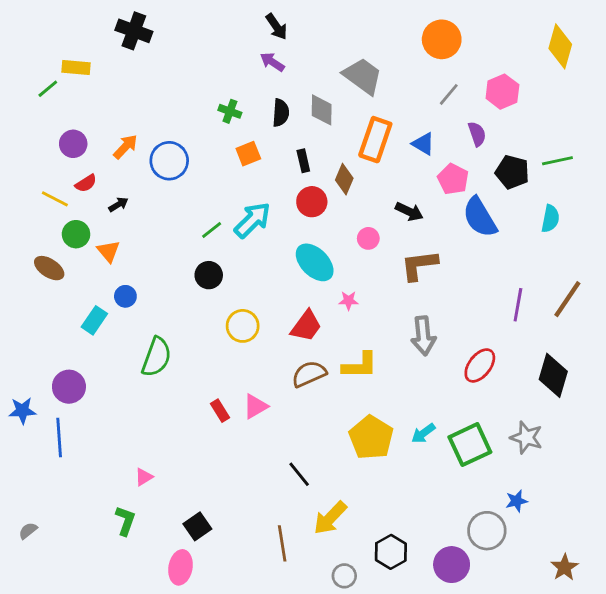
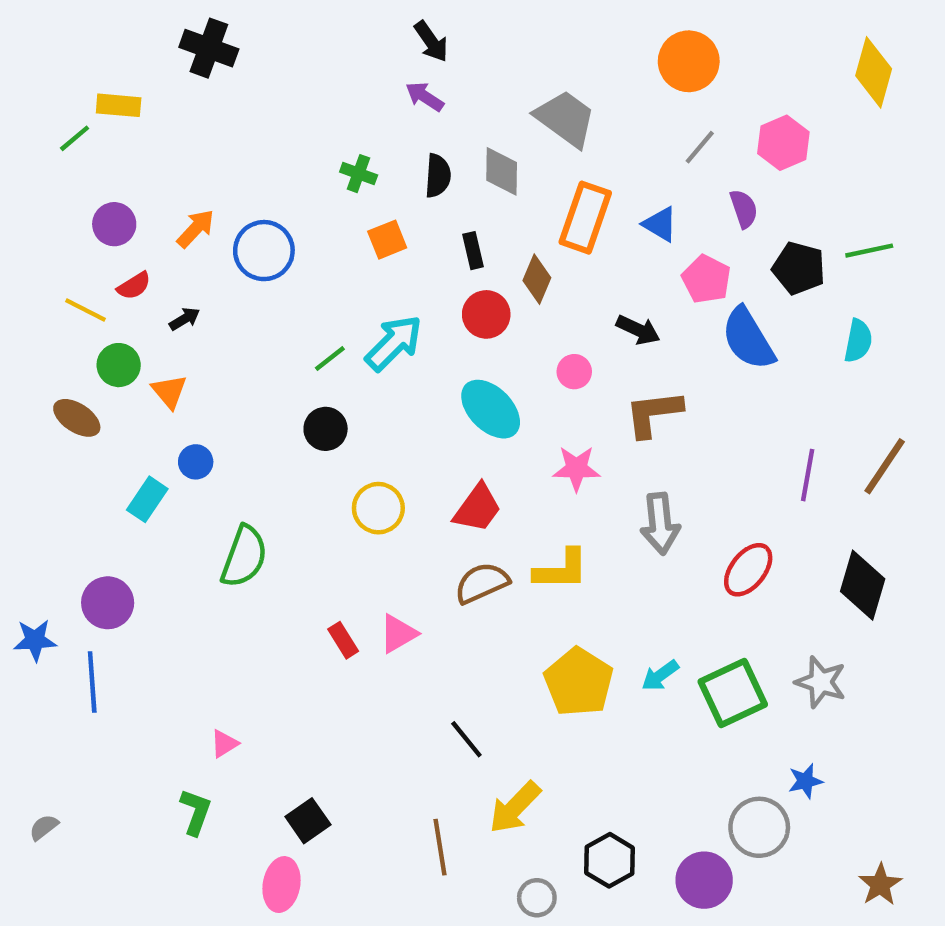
pink star: (349, 301) -> (576, 469), moved, size x1.5

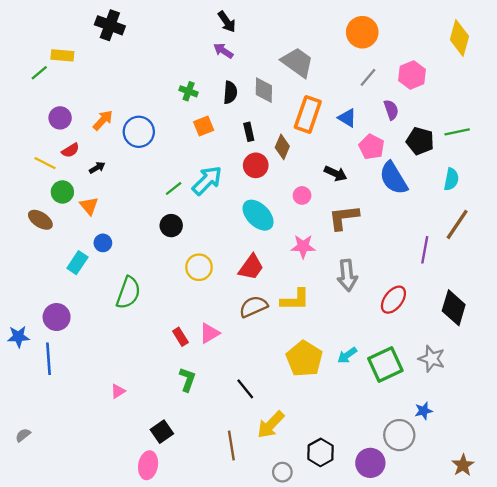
brown line: (885, 466) -> (457, 224), moved
green L-shape: (196, 812) -> (187, 380), moved

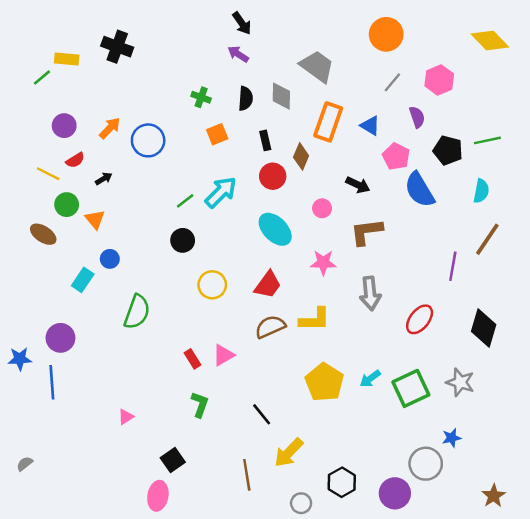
black cross: (110, 25) -> (117, 47), moved
yellow diamond: (459, 38) -> (490, 40), turned -60

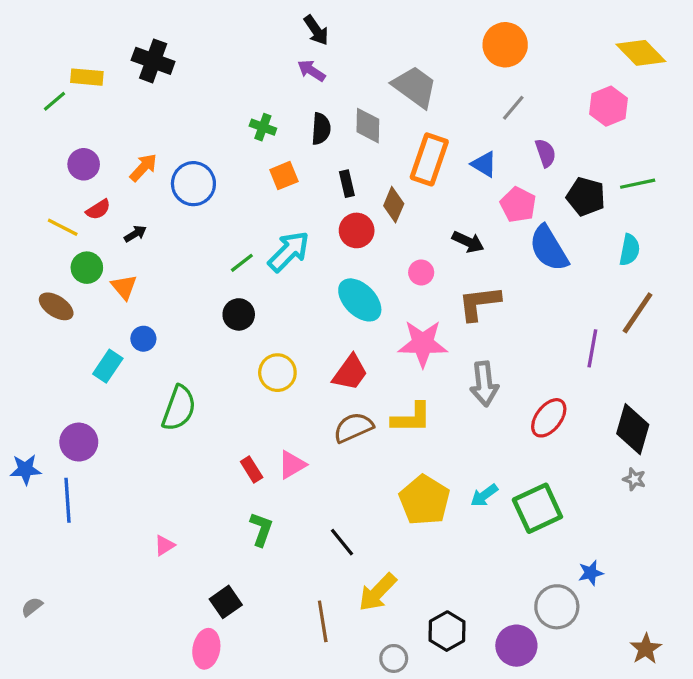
pink hexagon: (439, 80) -> (609, 106), moved
pink star: (323, 263) -> (423, 344), size x1.4
gray star: (460, 382) -> (634, 479), moved, size x0.6

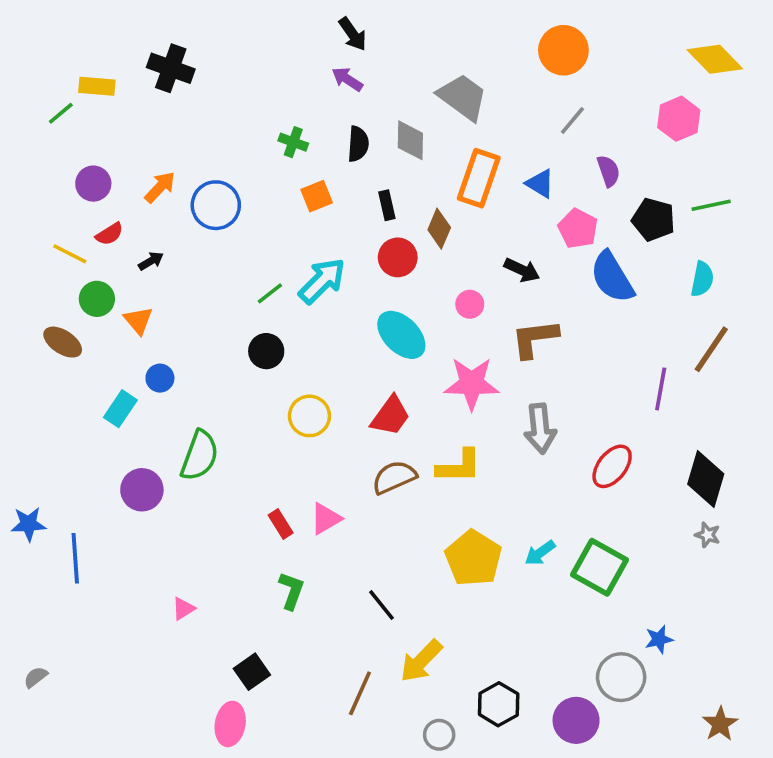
purple circle: (79, 442) -> (142, 490), moved
green square: (537, 508) -> (599, 567), turned -36
brown line: (323, 621) -> (360, 693), turned 33

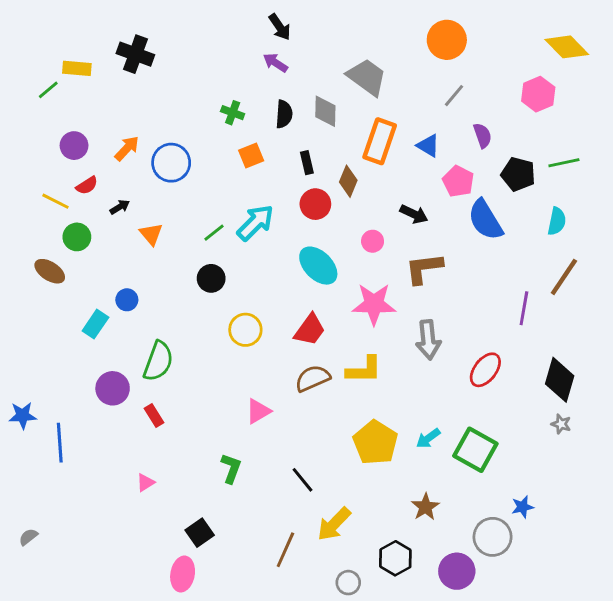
orange triangle: (138, 320) -> (151, 234), moved
red rectangle: (281, 524) -> (154, 415), moved
brown star: (720, 724) -> (425, 507), moved

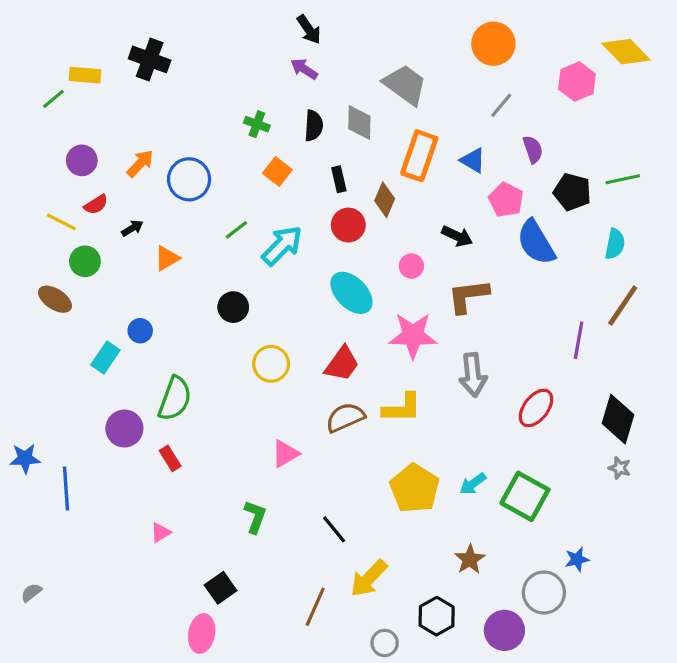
pink hexagon: (538, 94) -> (577, 82), moved
orange square: (251, 156) -> (277, 171), turned -30
green line: (214, 233) -> (236, 230), moved
orange triangle: (151, 234) -> (167, 258), turned 40

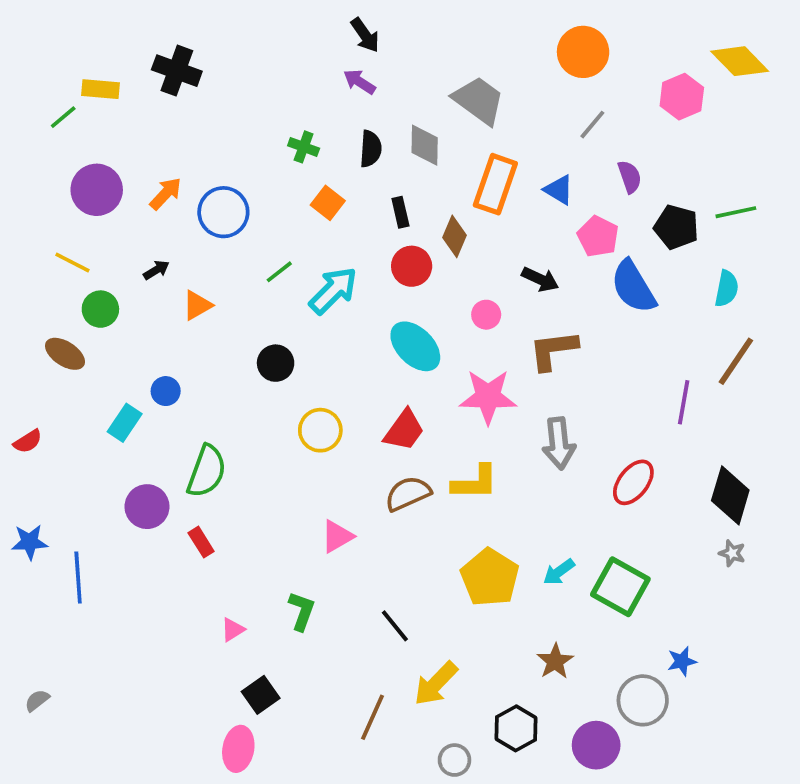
purple circle: (82, 160) -> (97, 190), size x1.4
red semicircle: (96, 205) -> (28, 441), moved
pink triangle: (161, 533) -> (233, 630), moved

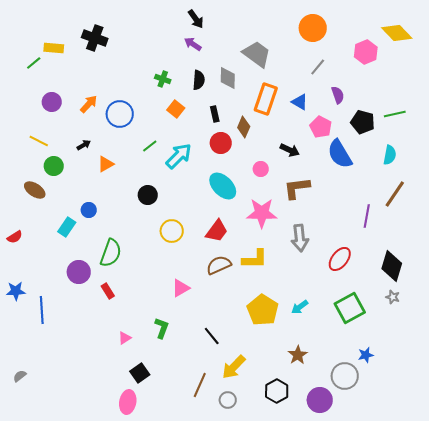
purple circle: (97, 190) -> (52, 102), size x0.7
green square: (620, 587) -> (350, 308), moved, turned 32
gray circle: (454, 760) -> (228, 400), moved

